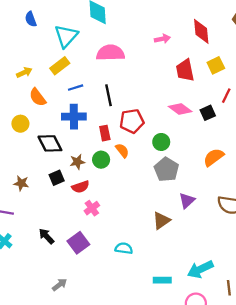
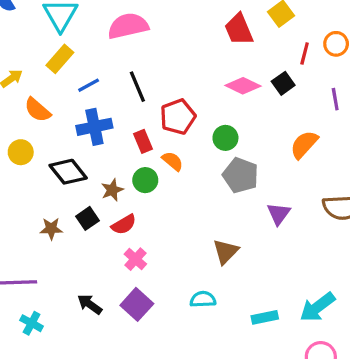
brown star: (21, 183) -> (51, 229), moved
pink cross: (92, 208) -> (135, 259), moved
brown triangle: (161, 221) -> (226, 252), moved
cyan rectangle: (162, 280) -> (265, 317), moved

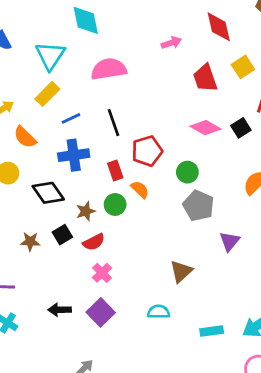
black arrow: (90, 304) -> (60, 310), turned -40

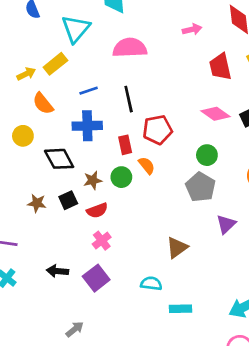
yellow rectangle: (47, 94) -> (55, 64), moved
green circle: (187, 172) -> (207, 155), moved
cyan rectangle: (212, 331) -> (180, 309), moved

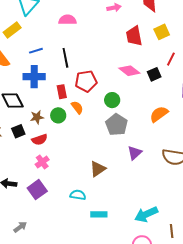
pink semicircle: (130, 48) -> (67, 20), size x0.7
green circle: (207, 155) -> (112, 100), moved

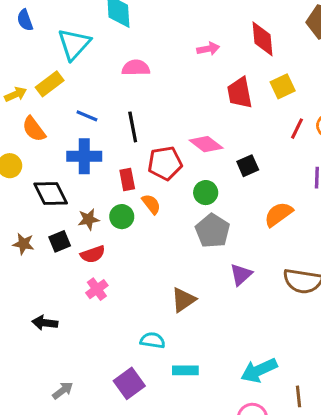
blue line: (36, 51) -> (87, 116), turned 40
pink diamond: (129, 71) -> (206, 144), moved
black square: (154, 74) -> (248, 166), moved
purple square: (37, 190) -> (129, 383), moved

